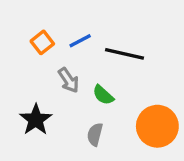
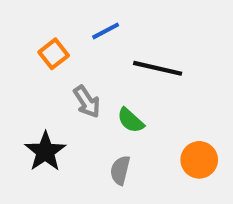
blue line: (80, 41) -> (106, 31), moved
orange circle: (157, 126) -> (199, 160), size x0.7

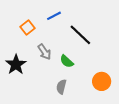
black line: (158, 68) -> (80, 35), turned 30
black star: (45, 152) -> (16, 65), moved

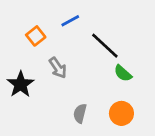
green semicircle: (67, 61) -> (123, 73), moved
orange circle: (102, 81) -> (121, 113), moved

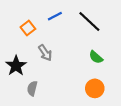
black line: (105, 46) -> (89, 22), moved
gray semicircle: (80, 113) -> (32, 88), moved

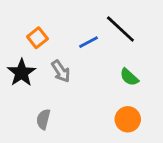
blue line: (55, 16) -> (88, 42), moved
black star: (16, 66) -> (21, 73), moved

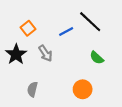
orange circle: (128, 119) -> (83, 89), moved

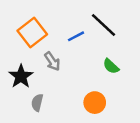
orange square: (28, 28) -> (32, 33), size x1.6
black star: (16, 54) -> (21, 76), moved

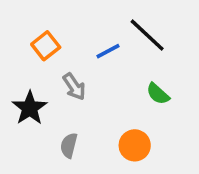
orange square: (32, 33) -> (46, 46), size x0.7
gray semicircle: (37, 103) -> (69, 145), moved

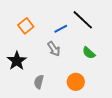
gray arrow: (74, 87) -> (54, 49), moved

